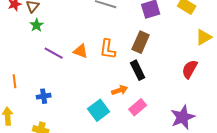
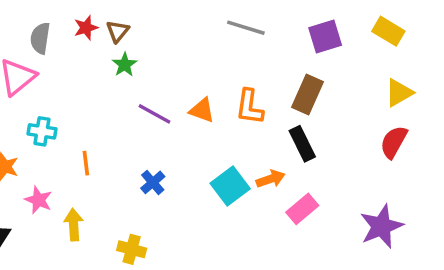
yellow triangle: (204, 37) -> (399, 93), moved
blue cross: (44, 96) -> (153, 182), moved, turned -32
cyan square: (99, 110) -> (230, 186), moved

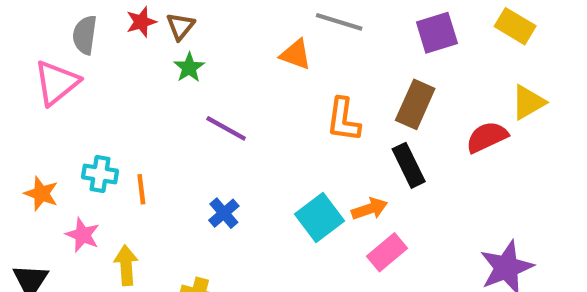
orange triangle: (202, 110) -> (296, 54), moved
cyan cross: (42, 131) -> (100, 174), moved
red semicircle: (394, 142) -> (487, 137), moved, turned 36
pink rectangle: (302, 209) -> (387, 252), moved

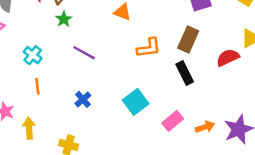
orange L-shape: (343, 120) -> (149, 48), turned -105
cyan cross: (100, 174) -> (33, 55), moved, turned 30
orange arrow: (370, 209) -> (205, 127), moved

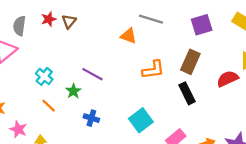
green star: (64, 19) -> (73, 91), moved
orange line: (37, 86) -> (49, 106), turned -40
blue cross: (83, 99) -> (91, 118), turned -32

